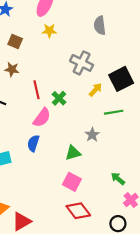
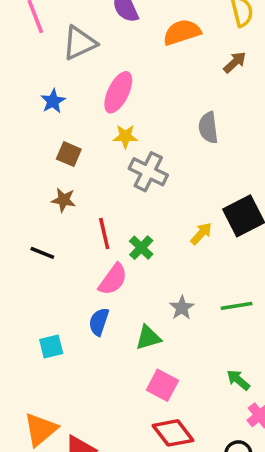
gray cross: (82, 63) -> (148, 172), moved
green line: (114, 112) -> (237, 306), moved
gray star: (92, 135) -> (182, 308), moved
green triangle: (73, 153) -> (148, 338), moved

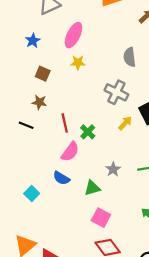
gray cross: (148, 172) -> (116, 92), moved
black line: (42, 253) -> (26, 125), moved
blue semicircle: (99, 322) -> (61, 178), turned -77
cyan square: (51, 346) -> (32, 193), turned -32

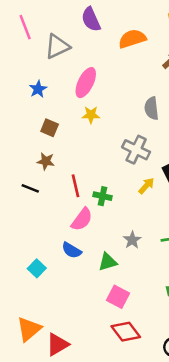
green cross: (88, 132) -> (103, 196), turned -32

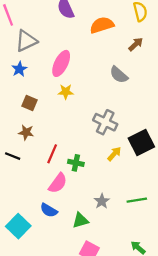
gray triangle: (57, 46) -> (26, 41), moved
gray semicircle: (152, 108) -> (119, 75), moved, turned -42
red line: (75, 186) -> (52, 154), turned 36
cyan square: (37, 268) -> (18, 226), size x1.5

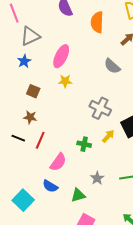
orange semicircle: (102, 25) -> (97, 22), turned -70
red line: (52, 154) -> (40, 140), moved
green cross: (76, 163) -> (84, 144), moved

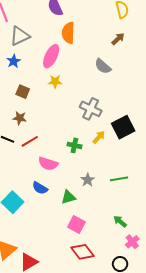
orange semicircle: (97, 22) -> (68, 33), moved
red line: (40, 140) -> (30, 141), turned 36
pink semicircle: (58, 162) -> (48, 164), turned 72

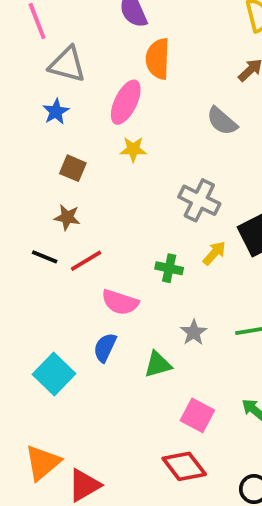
gray triangle: (20, 36) -> (67, 64), turned 40
blue semicircle: (40, 188) -> (105, 347), turned 84
pink square: (76, 224) -> (197, 415), moved

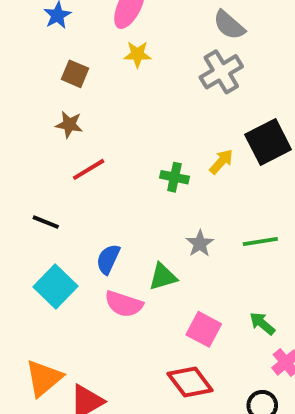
gray cross: (199, 200) -> (221, 72), moved, turned 33
black line: (45, 257) -> (46, 222), moved
pink semicircle: (120, 302) -> (124, 304), moved

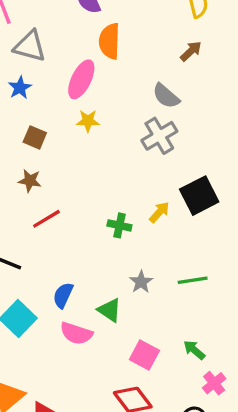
green triangle: (163, 277) -> (110, 310), turned 50

